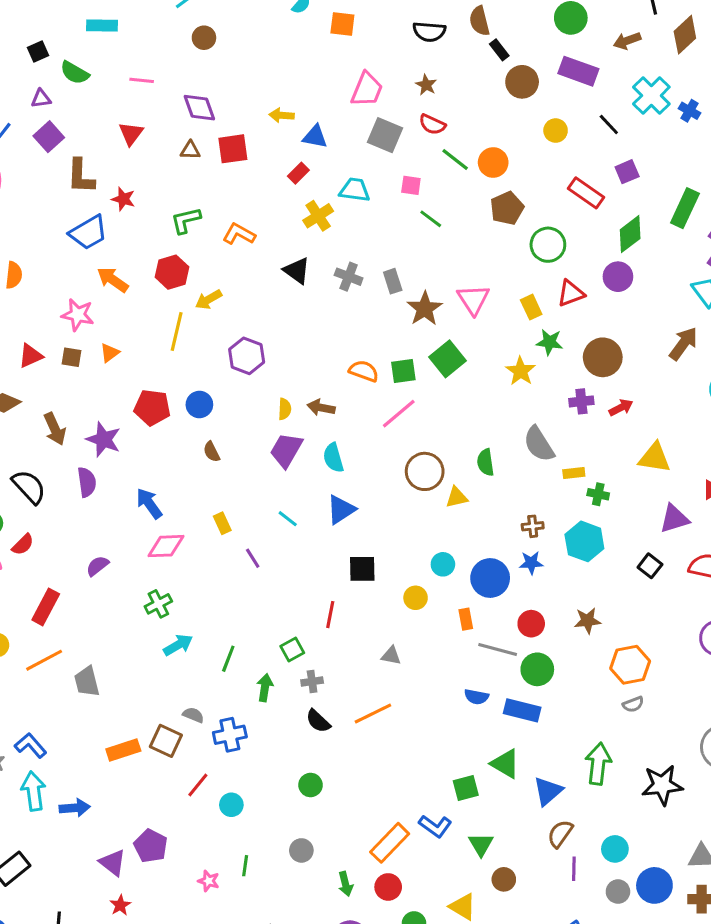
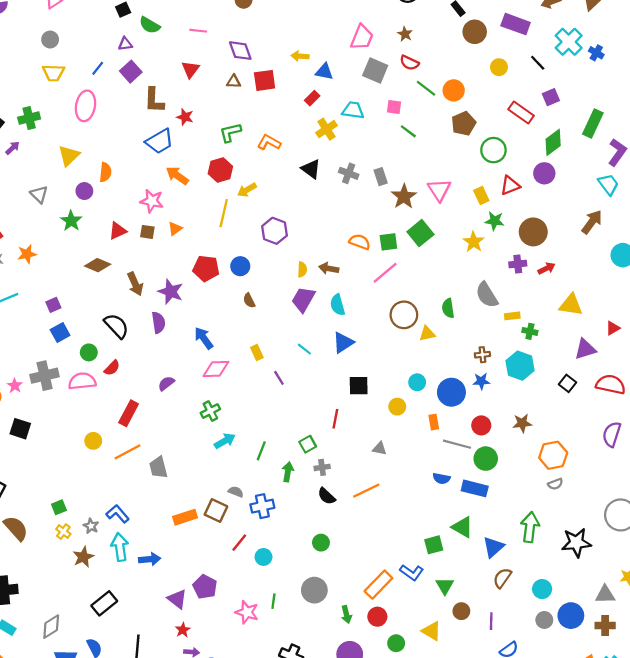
gray circle: (301, 850) -> (314, 590), size x1.5
purple line: (574, 869) -> (491, 621), moved
pink star: (209, 881) -> (247, 612), size x1.5

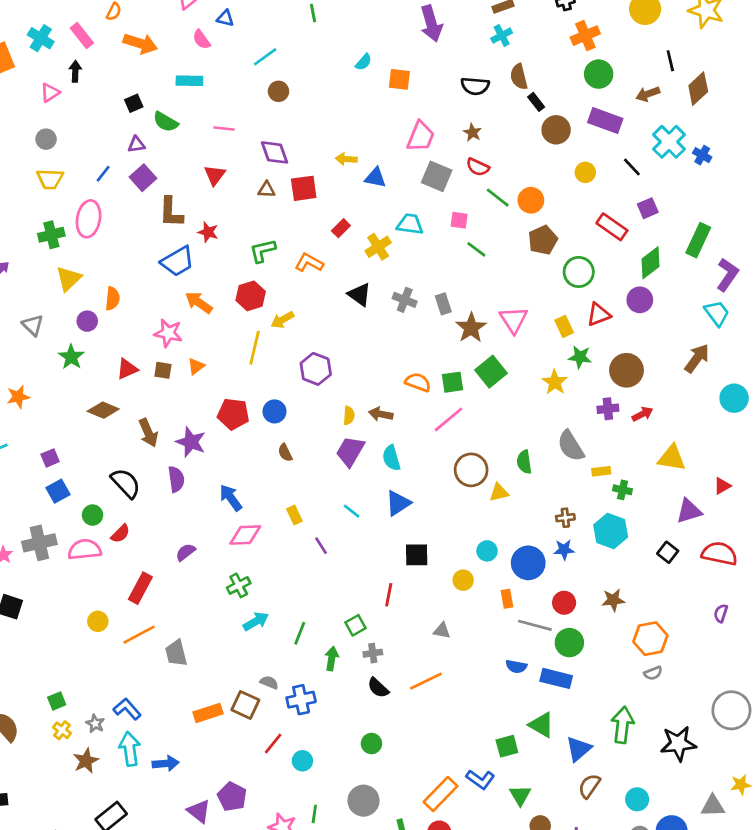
red rectangle: (312, 98) -> (341, 228), moved
green cross: (29, 118) -> (51, 235), moved
purple semicircle: (612, 434) -> (721, 613), size x0.6

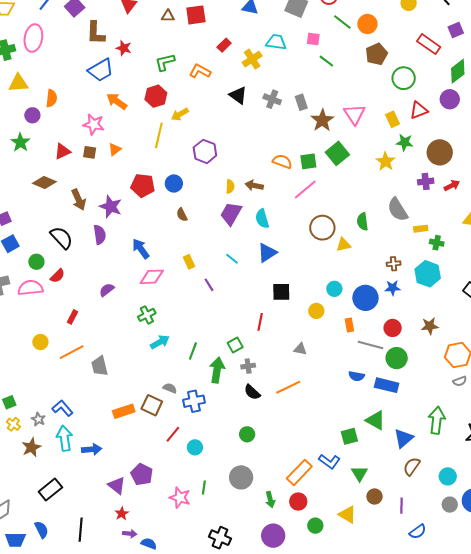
yellow triangle: (69, 279) -> (18, 83), turned 40
red rectangle: (140, 588) -> (73, 317), size x0.6
green arrow: (332, 659) -> (217, 370), size x1.4

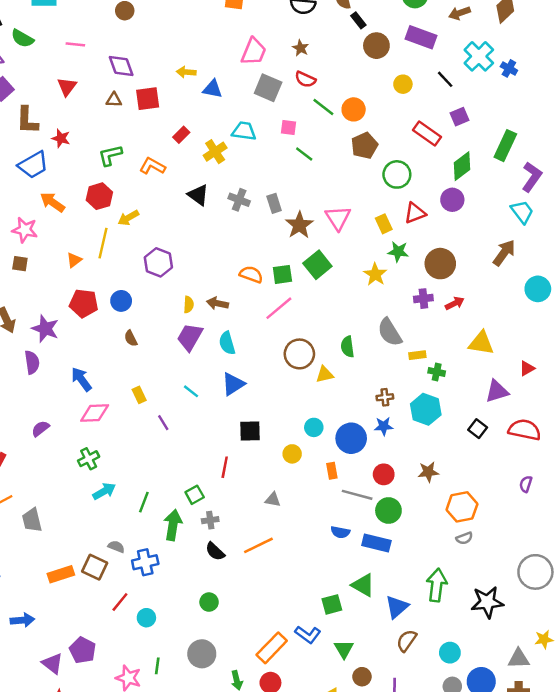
orange triangle: (115, 149) -> (74, 260), moved

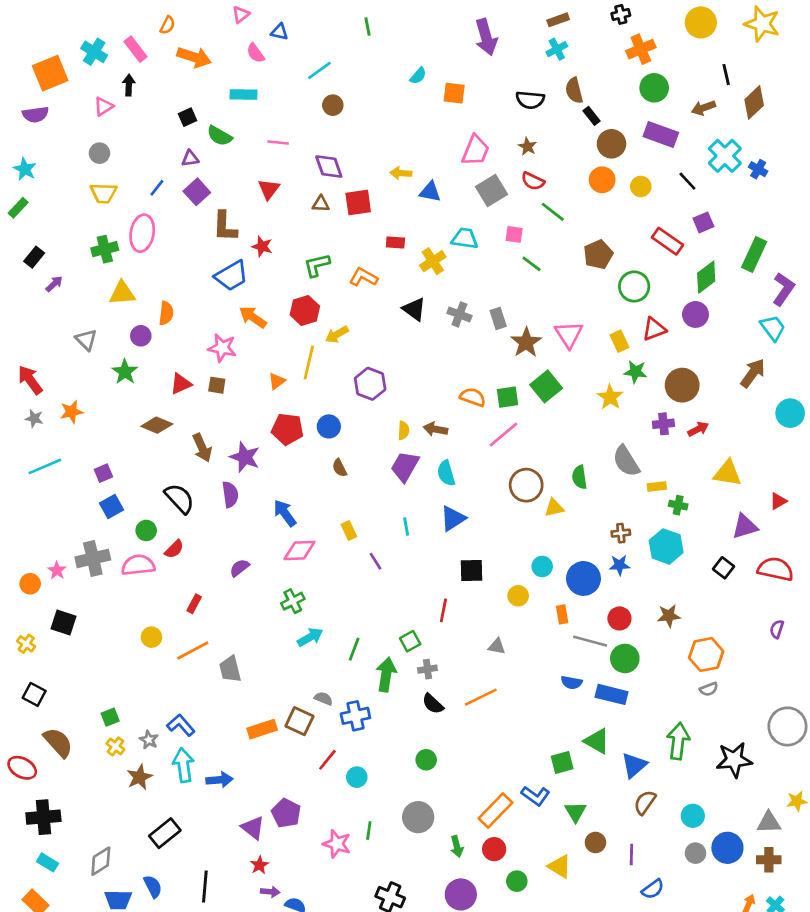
gray square: (268, 88) -> (491, 190), turned 36
orange circle: (354, 109) -> (602, 180), moved
red rectangle: (181, 135) -> (395, 242), turned 49
cyan line: (191, 391) -> (406, 526), turned 42

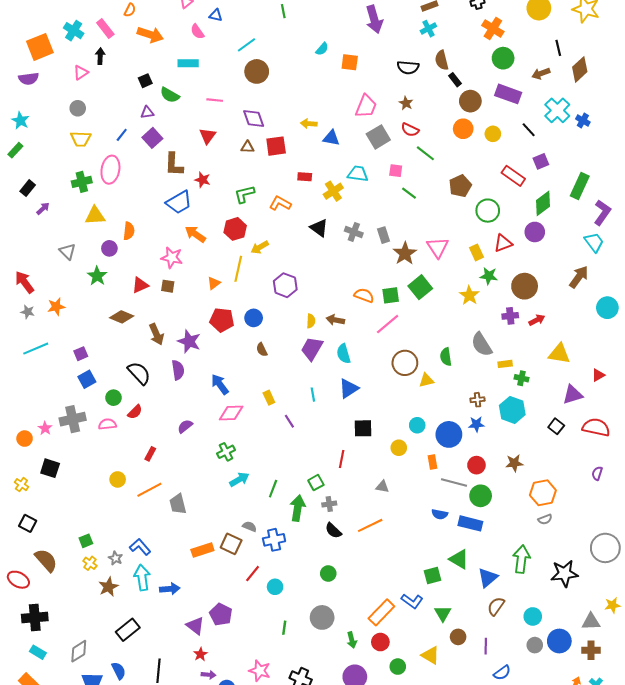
orange cross: (641, 49) -> (493, 29), turned -35
brown circle: (333, 105) -> (257, 71), size x1.5
pink semicircle: (138, 565) -> (107, 424), size x0.7
pink star: (337, 844) -> (260, 671), moved

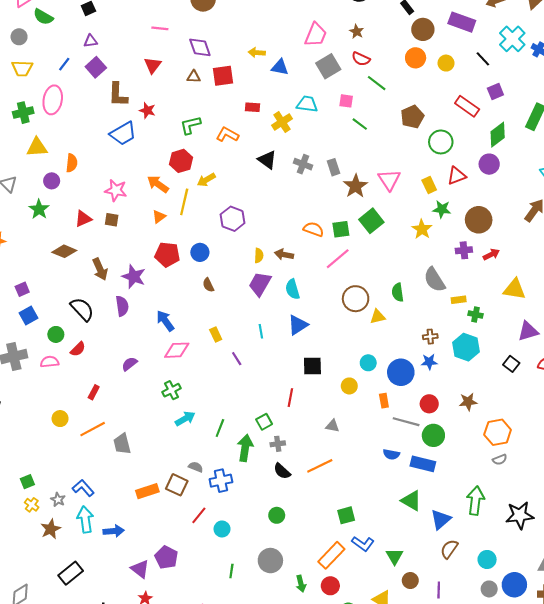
green semicircle: (170, 95) -> (43, 17), moved
orange arrow: (195, 234) -> (158, 184), moved
green square: (433, 576) -> (346, 515), moved

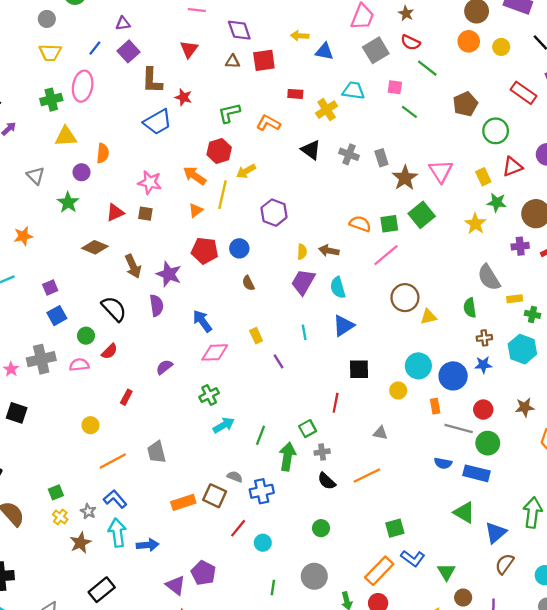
green semicircle: (398, 292) -> (470, 308), moved
cyan circle: (368, 363) -> (418, 366), size x1.5
orange line: (93, 429) -> (113, 461), moved

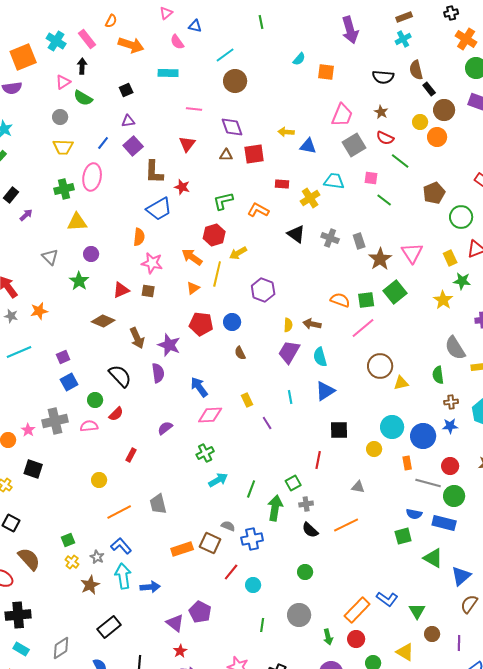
yellow circle: (501, 47) -> (420, 122), moved
orange semicircle: (103, 153) -> (139, 237), moved
green square: (395, 528) -> (403, 536), moved

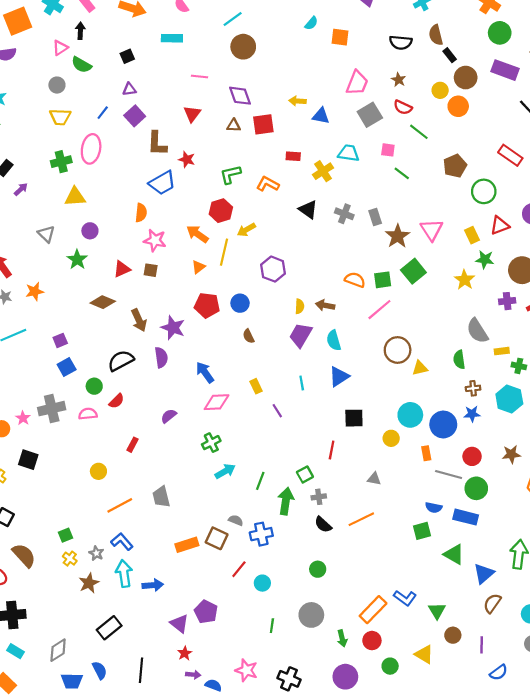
black semicircle: (120, 376) -> (121, 361), turned -75

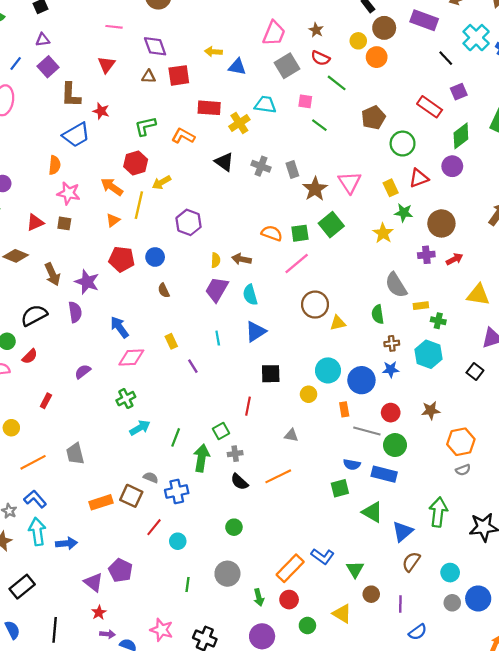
red rectangle: (293, 156) -> (209, 108), size x1.5

